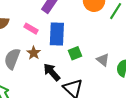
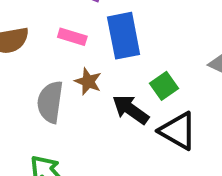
green square: (75, 53) -> (164, 86), moved

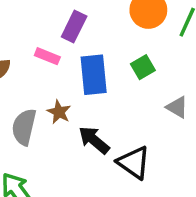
pink rectangle: (72, 37) -> (47, 56), moved
green square: (164, 86) -> (143, 67), moved

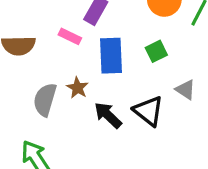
black triangle: (134, 162) -> (148, 111), moved

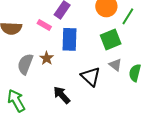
green square: (156, 51) -> (111, 40), moved, size x1.5
black arrow: (108, 115) -> (62, 95), moved

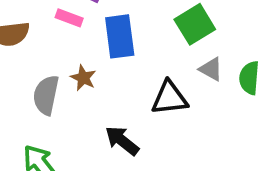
black triangle: (91, 77) -> (169, 98), turned -40

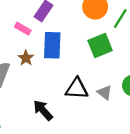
gray triangle: (211, 69) -> (105, 92), moved
brown star: (83, 78) -> (26, 58), moved

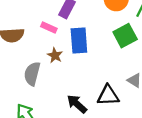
black triangle: (77, 89) -> (108, 95), moved

